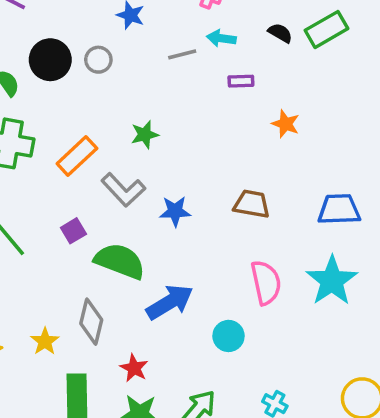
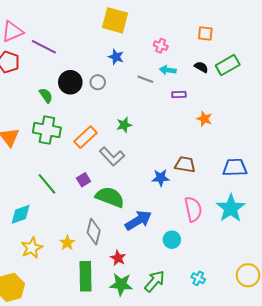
gray line: (182, 54) -> (145, 79), turned 35
blue star: (175, 211) -> (161, 178), moved

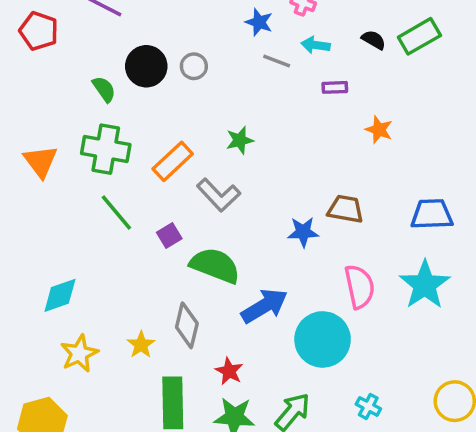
blue star: (116, 57) -> (259, 22), moved
green line: (47, 184) -> (116, 213), moved
cyan circle: (172, 240) -> (323, 339), size x1.8

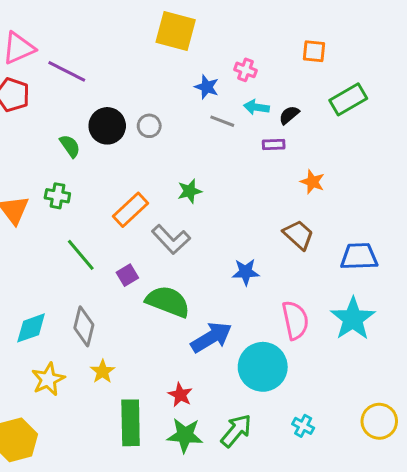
black semicircle: (374, 40) -> (289, 115), moved, turned -70
green cross: (106, 149) -> (57, 196), moved, size x0.6
brown trapezoid: (345, 209) -> (298, 235), moved, turned 32
gray diamond: (187, 325) -> (84, 326), moved

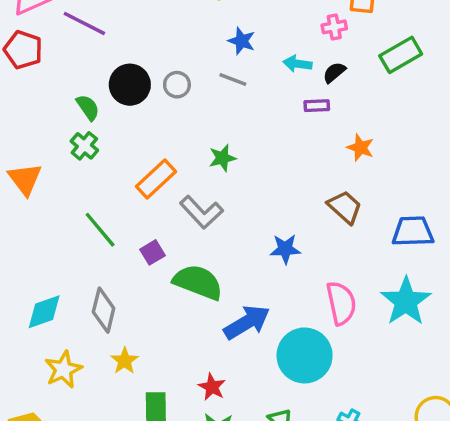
pink cross: (246, 70) -> (334, 27), moved, turned -30
gray line: (222, 121) -> (233, 79), moved
green cross: (57, 196) -> (84, 146), moved, turned 30

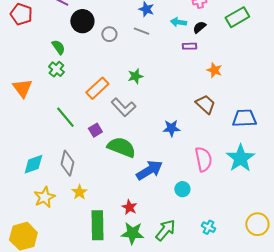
black circle: (130, 85) -> (82, 21), moved
cyan circle: (305, 355) -> (182, 189), size x0.5

